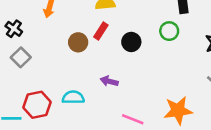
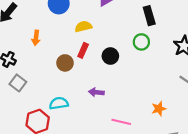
cyan semicircle: (73, 97) -> (59, 103), moved
orange star: (178, 110) -> (159, 109), size x0.6

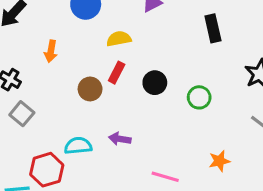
green circle: (141, 42) -> (199, 97), moved
purple arrow: (96, 92) -> (120, 139), moved

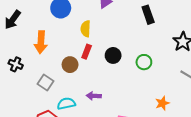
yellow semicircle: (119, 39) -> (86, 29), turned -70
orange arrow: (51, 51) -> (41, 42), size x1.5
gray square: (22, 114) -> (46, 83), moved

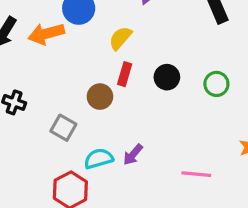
yellow semicircle: (86, 29) -> (120, 38), turned 42
orange arrow: (41, 42) -> (46, 34), moved, turned 75
purple arrow: (94, 96) -> (133, 155), moved, turned -48

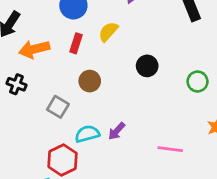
orange arrow: (46, 34) -> (34, 49), moved
red rectangle: (125, 74) -> (76, 43), moved
green circle: (216, 84) -> (198, 81), moved

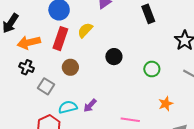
red rectangle: (76, 43) -> (60, 39), size x1.5
black cross: (16, 84) -> (27, 67), moved

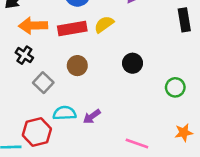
red rectangle: (60, 39) -> (72, 29), turned 50

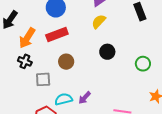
yellow semicircle: (104, 24) -> (99, 22), moved
orange arrow: (33, 26) -> (27, 38), turned -45
gray square: (43, 83) -> (43, 79), turned -35

